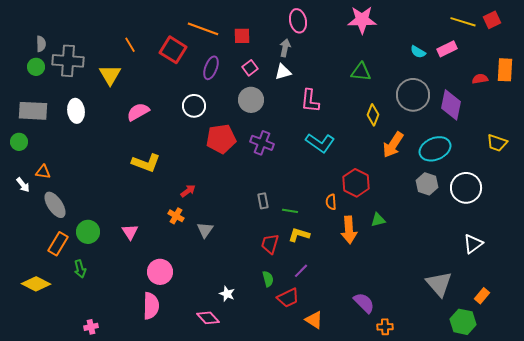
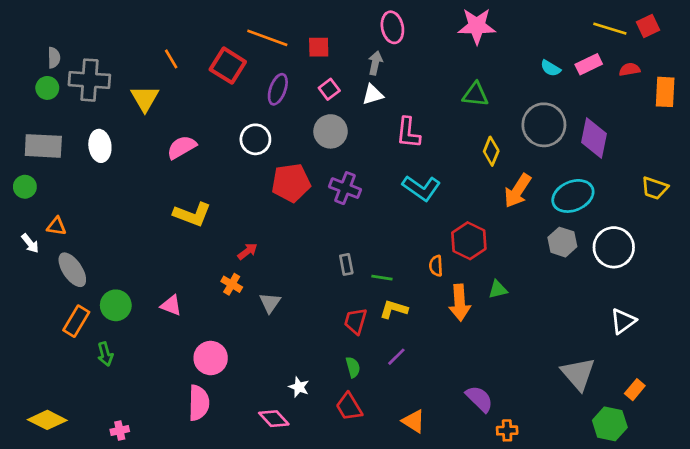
red semicircle: (480, 79) -> (630, 69), moved
pink triangle: (130, 232) -> (171, 305), turned -36
yellow diamond: (36, 284) -> (47, 420), moved
red trapezoid: (288, 298) -> (349, 407), moved, turned 85

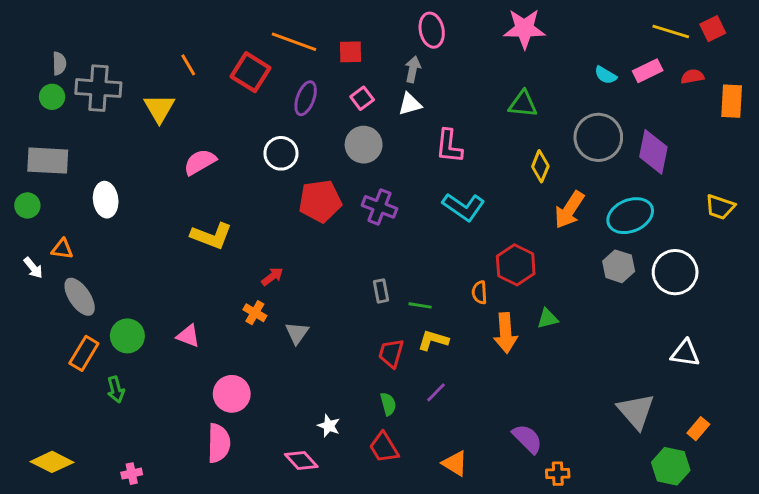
white ellipse: (100, 146) -> (106, 200), moved
white triangle: (623, 321) -> (685, 353), turned 44

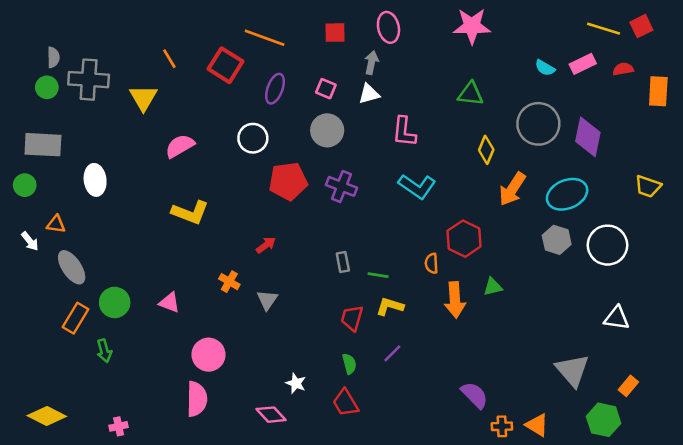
red square: (351, 52) -> (335, 33), moved
pink square: (362, 98) -> (326, 89), turned -30
red arrow: (272, 276) -> (266, 245), moved
orange triangle: (455, 463) -> (537, 425), moved

